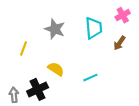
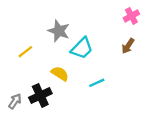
cyan trapezoid: (94, 28) -> (82, 48), moved, turned 50
yellow line: (24, 48) -> (25, 52), turned 32
gray arrow: (14, 95) -> (15, 101), turned 40

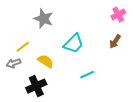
gray star: (59, 31) -> (44, 19), moved
yellow semicircle: (60, 74) -> (46, 61), moved
gray arrow: (15, 101) -> (13, 63), moved, turned -144

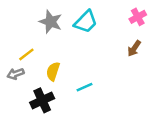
cyan trapezoid: (74, 44) -> (86, 22), moved
yellow semicircle: (46, 61) -> (53, 71), turned -105
cyan line: (87, 75) -> (84, 87), moved

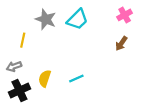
yellow line: (26, 54) -> (23, 40), moved, turned -40
yellow semicircle: (53, 71) -> (45, 78), moved
black cross: (42, 100) -> (19, 91), moved

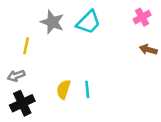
brown arrow: (121, 43) -> (148, 50), moved, turned 72
yellow semicircle: (45, 78) -> (64, 89), moved
cyan line: (76, 78) -> (87, 89), turned -72

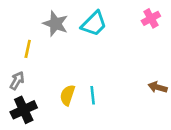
brown arrow: (148, 50) -> (158, 87), moved
gray arrow: (16, 76) -> (17, 81), turned 140

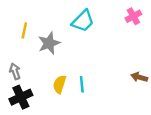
gray star: (56, 24) -> (49, 43), moved, turned 30
yellow line: (28, 49) -> (24, 30), moved
gray arrow: (17, 81) -> (15, 71), turned -49

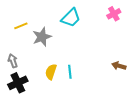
yellow line: (24, 30) -> (21, 26), turned 56

